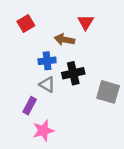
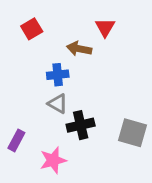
black cross: (73, 73) -> (81, 125), moved
gray square: (108, 92) -> (133, 133), moved
purple rectangle: (30, 106) -> (16, 140), moved

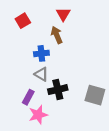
red triangle: (105, 27) -> (63, 14), moved
brown arrow: (79, 49) -> (57, 35), turned 56
purple rectangle: (16, 140) -> (28, 97), moved

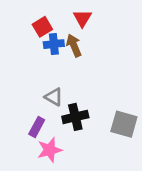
red square: (23, 21) -> (42, 27), moved
blue cross: (41, 53) -> (54, 44), moved

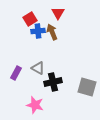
purple rectangle: (37, 127) -> (16, 73), moved
pink star: (50, 150) -> (35, 105), turned 30

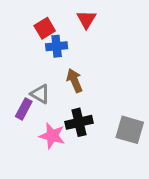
brown arrow: (52, 32) -> (74, 81), moved
gray triangle: (38, 68) -> (40, 94), moved
pink star: (35, 105) -> (52, 136), moved

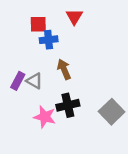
red square: (45, 28) -> (38, 24), turned 30
purple rectangle: (24, 109) -> (18, 81), moved
gray square: (130, 130) -> (112, 112), turned 30

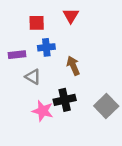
blue cross: (49, 40) -> (46, 47), moved
brown arrow: (64, 69) -> (73, 66), moved
purple rectangle: (18, 81) -> (17, 55), moved, turned 56

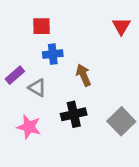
red triangle: (71, 16) -> (121, 26), moved
purple rectangle: (17, 55) -> (15, 75), moved, turned -35
pink star: (43, 111) -> (29, 127), moved

